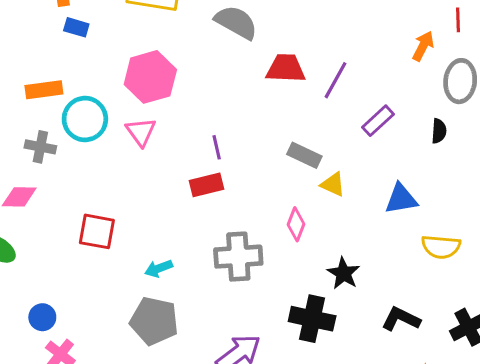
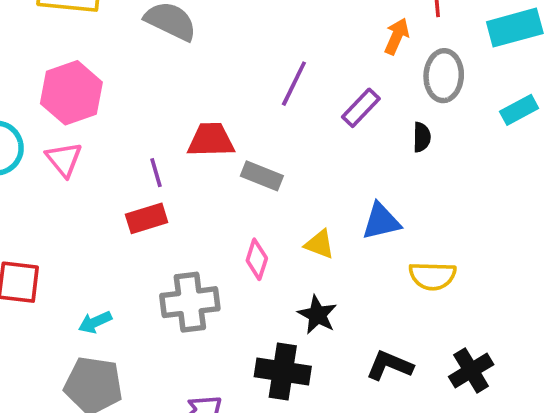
red trapezoid: (286, 68) -> (211, 140), moved
purple rectangle: (378, 121) -> (361, 108), moved
yellow triangle: (333, 184) -> (320, 244), moved

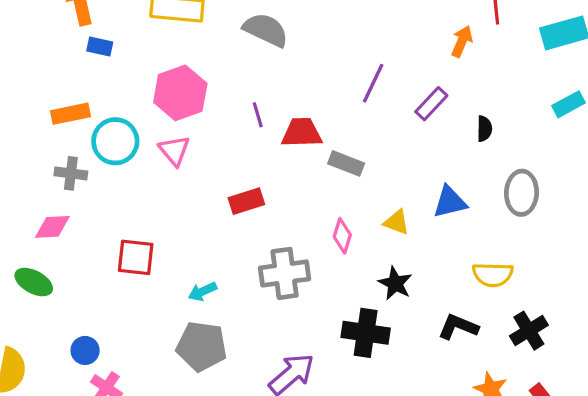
gray ellipse: (444, 76) -> (521, 193), moved
purple line: (156, 173) -> (258, 115), moved
yellow semicircle: (432, 276) -> (493, 275), moved

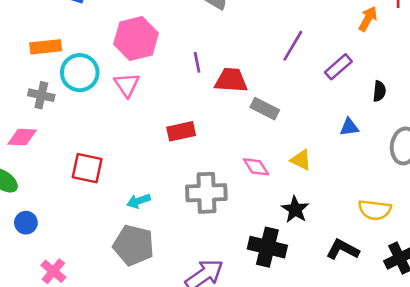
blue triangle: (450, 202) -> (349, 127), moved, size x0.7
pink diamond: (342, 236) -> (256, 167), turned -56
blue circle: (85, 350) -> (26, 223), moved

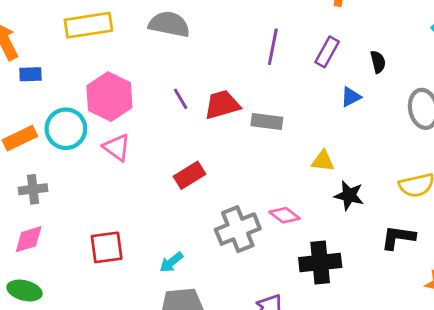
cyan circle: (80, 73) -> (66, 129), moved
blue triangle: (349, 127) -> (351, 97), moved
pink diamond: (256, 167) -> (285, 215), moved
black star: (295, 209) -> (349, 195), moved

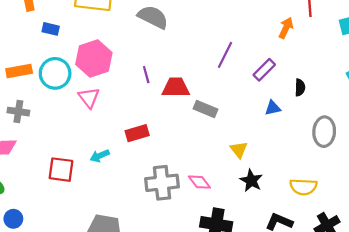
blue rectangle: (30, 74) -> (51, 29), moved
yellow triangle: (323, 161) -> (239, 150), turned 30
cyan arrow: (171, 262) -> (100, 156), moved

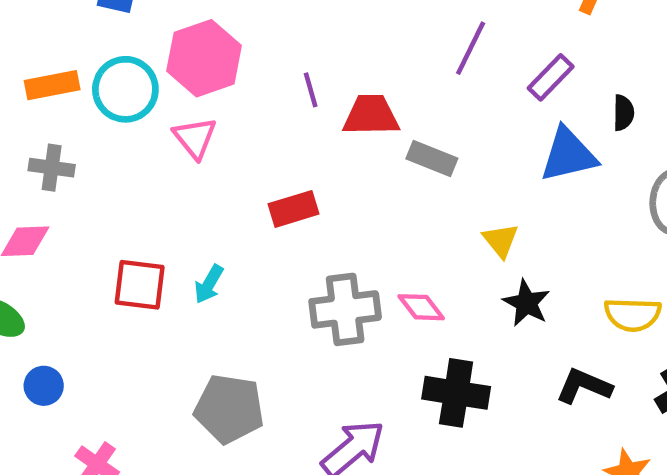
blue triangle: (273, 108) -> (568, 155), size x1.8
cyan arrow: (100, 156) -> (209, 284), moved, turned -36

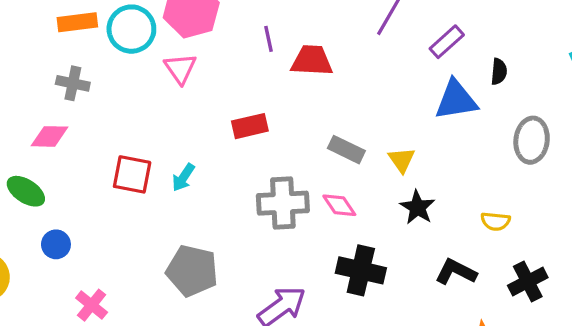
gray rectangle: (432, 159) -> (346, 150), moved
yellow semicircle: (633, 315) -> (495, 221), size x0.7

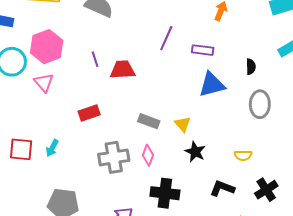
purple rectangle: (447, 42) -> (203, 50), turned 55
black semicircle: (499, 72) -> (251, 67), moved
pink diamond: (339, 205) -> (148, 155), turned 60

